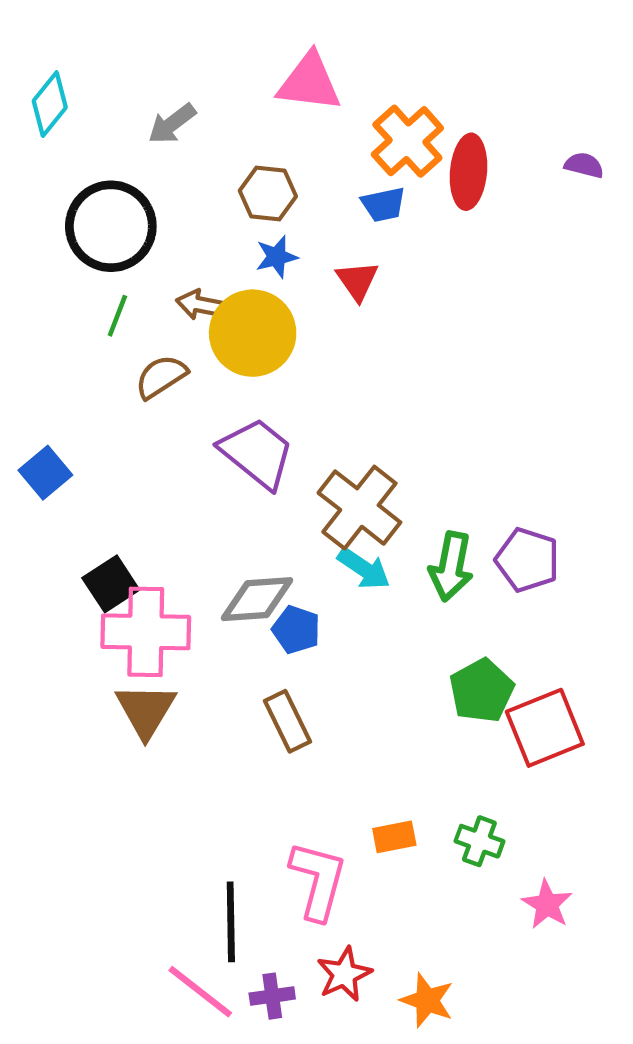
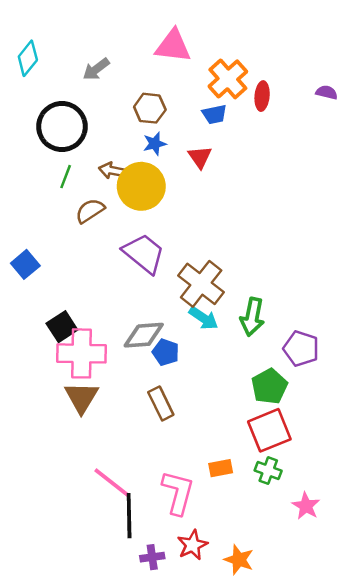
red ellipse: (468, 172) -> (262, 96), size x0.7
purple pentagon: (527, 560) -> (301, 349), moved
red square: (545, 728) -> (269, 430), moved
pink line: (200, 992) -> (112, 483), moved

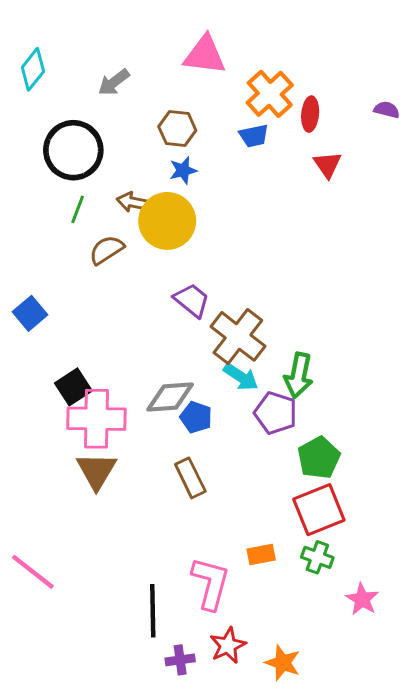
red triangle: (200, 157) -> (327, 165), moved
purple trapezoid: (144, 253) -> (192, 300), moved, size x0.7
purple pentagon: (301, 349) -> (275, 413), moved
pink line: (112, 483) -> (33, 572), moved

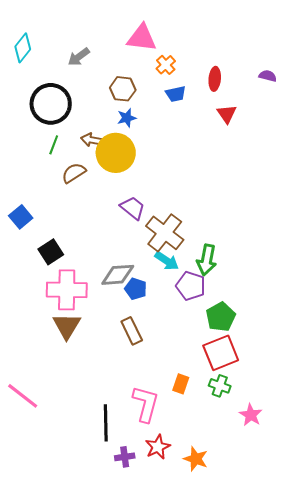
orange cross: (270, 94) -> (166, 65), moved, size x0.6
black square: (73, 387) -> (51, 252), moved
orange rectangle: (261, 554) -> (181, 384), turned -60

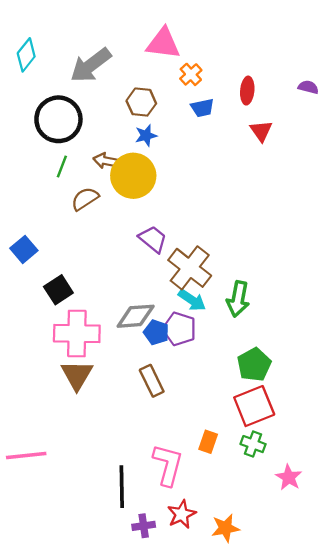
gray arrow: (79, 57) -> (91, 65), size x1.6
purple pentagon: (191, 286) -> (179, 329), moved
pink line: (23, 396) -> (26, 456), turned -44
orange star: (196, 459) -> (225, 528), turned -30

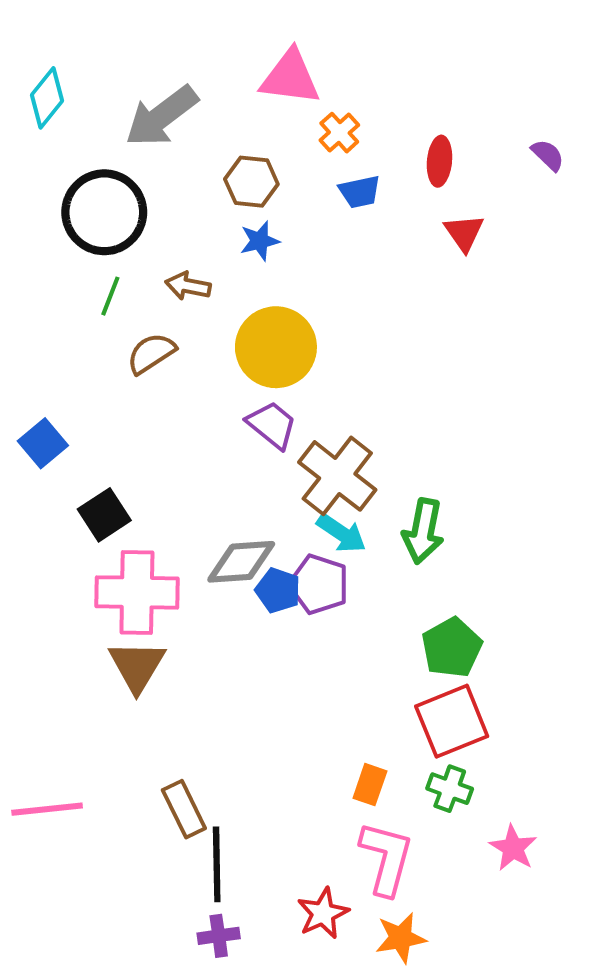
purple semicircle: (308, 87) -> (548, 155), turned 30
yellow circle: (133, 176) -> (276, 347), moved
brown rectangle: (152, 381) -> (184, 809), moved
pink L-shape: (168, 465) -> (386, 858), moved
purple cross: (144, 526) -> (219, 936), moved

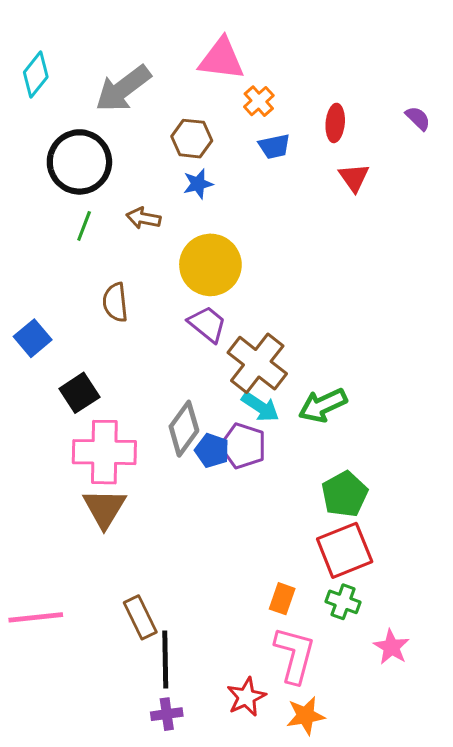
brown semicircle: (151, 353) -> (115, 302), moved, turned -63
green arrow: (423, 531) -> (323, 405), turned 54
gray diamond: (241, 562) -> (184, 429), turned -50

